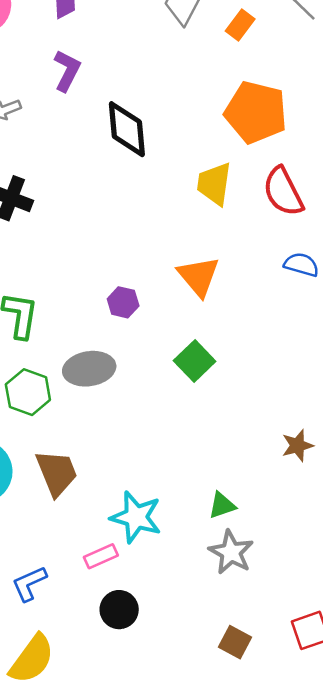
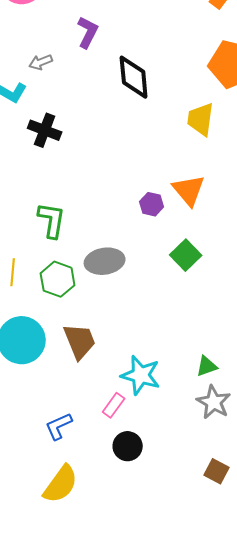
purple hexagon: (123, 302) -> (152, 204), moved
pink rectangle: (101, 556) -> (114, 405), turned -30

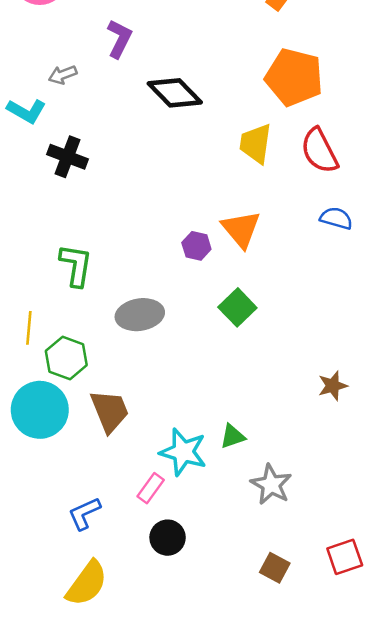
black diamond: (134, 77) -> (175, 93), turned -39
green hexagon: (58, 279) -> (66, 358), moved
green triangle: (207, 366) -> (233, 436), moved

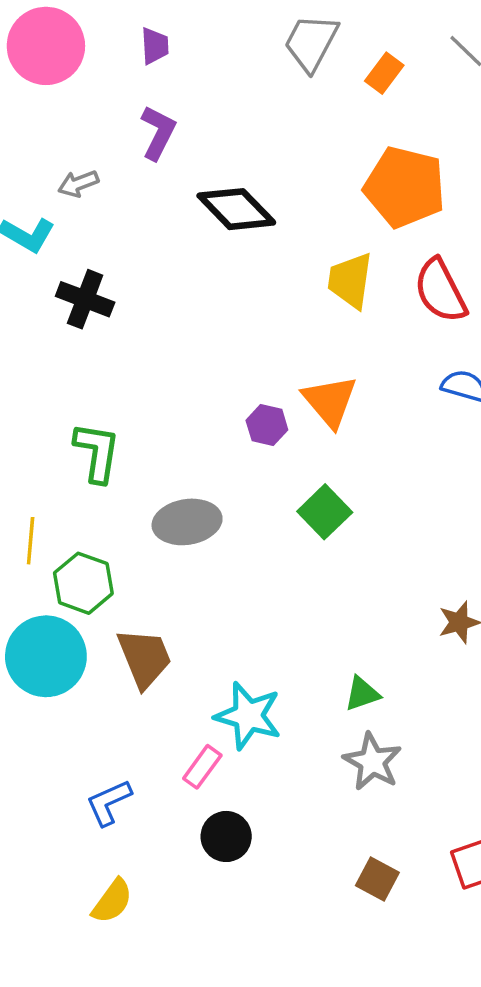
green triangle: (233, 436) -> (362, 694), moved
yellow semicircle: (87, 583) -> (112, 901), size x0.7

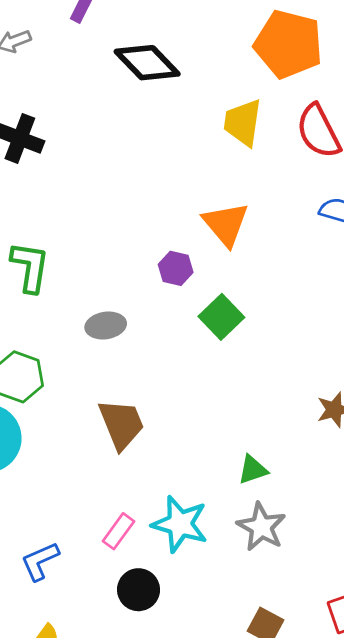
purple hexagon: (267, 425) -> (176, 268), moved
gray ellipse: (187, 522) -> (106, 325), size x0.7
brown trapezoid: (145, 658) -> (121, 424), moved
cyan star: (248, 716) -> (180, 524), moved

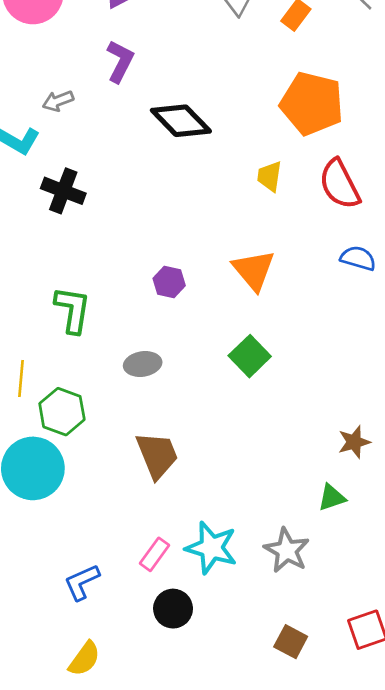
yellow trapezoid: (243, 123) -> (270, 176), size x0.7
purple hexagon: (176, 268) -> (169, 282), moved
green triangle: (253, 470) -> (332, 498), moved

